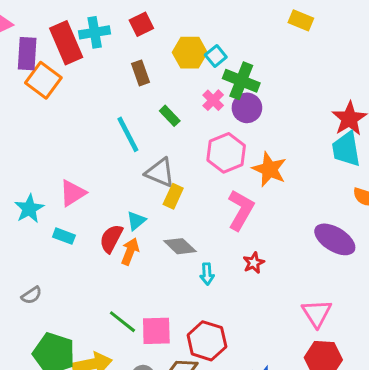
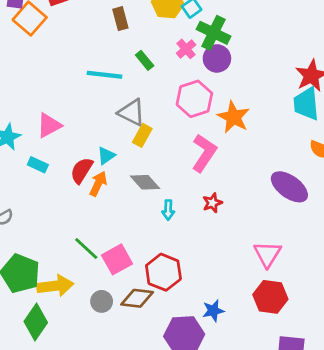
cyan line: (128, 134) -> (104, 75), turned -60
pink square: (156, 331) -> (117, 259), turned -32

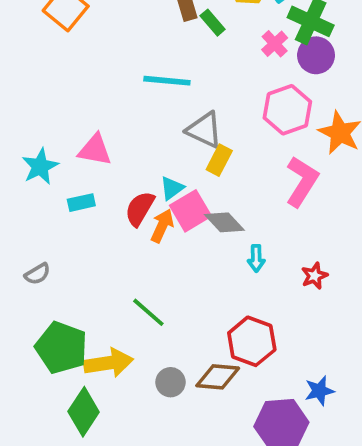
green rectangle: (145, 60) -> (213, 23), moved
pink triangle: (49, 125) -> (95, 150), turned 40
cyan rectangle: (38, 165) -> (81, 203), turned -36
red star: (212, 203) -> (314, 276), moved
pink square: (117, 259) -> (191, 211), moved

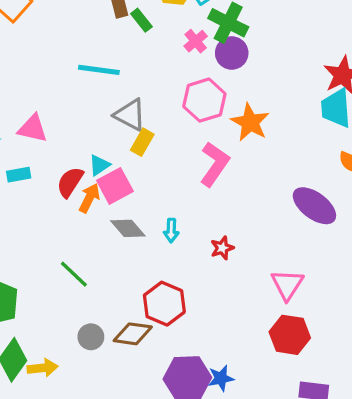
gray diamond: (224, 222) -> (128, 228), moved
yellow arrow: (108, 363) -> (43, 368), moved, size x0.7
blue star: (319, 391) -> (221, 378), moved

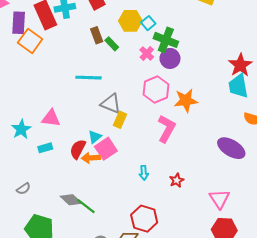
orange star: (250, 122) -> (186, 100), turned -30
orange arrow: (89, 198) -> (91, 158), turned -114
gray diamond: (128, 228) -> (71, 200), moved

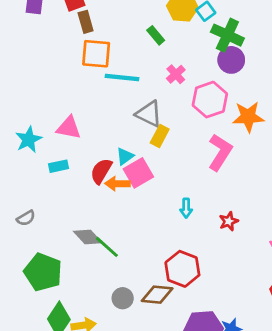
brown rectangle: (97, 35) -> (86, 22), moved
orange square: (30, 41) -> (96, 54), moved, turned -35
pink cross: (147, 53) -> (176, 74), moved

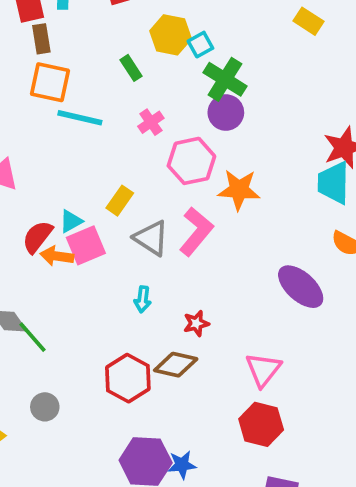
gray triangle: (149, 114) -> (151, 238), moved
brown diamond: (157, 295) -> (176, 365), moved

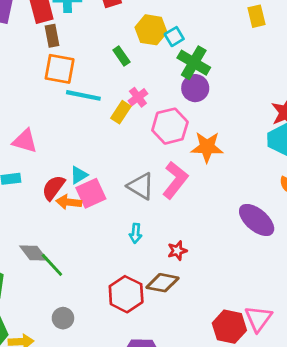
yellow rectangle: (309, 21) -> (257, 16), turned 45
yellow rectangle: (120, 201) -> (121, 112), moved
pink triangle: (263, 370) -> (258, 319), moved

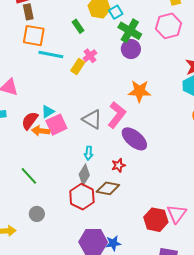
pink hexagon: (170, 126) -> (169, 26), moved
purple ellipse: (257, 220) -> (134, 139), moved
gray diamond: (34, 253) -> (84, 175), moved, turned 70

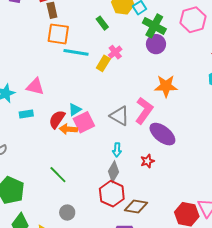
brown diamond: (108, 188) -> (136, 207), moved

